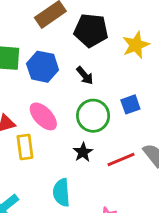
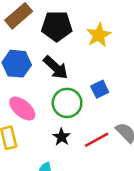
black arrow: (85, 76) -> (56, 68), size x1.5

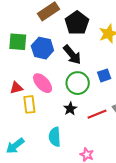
black pentagon: (57, 26) -> (77, 23), turned 30

